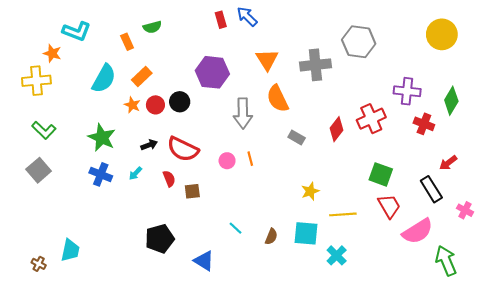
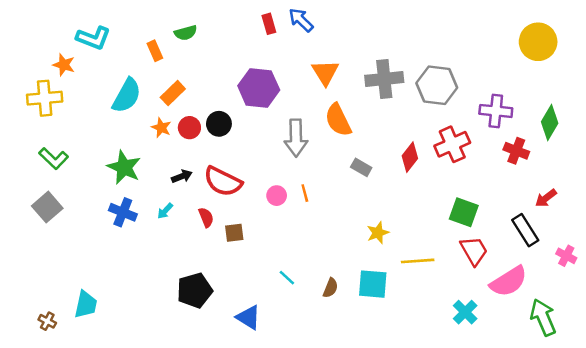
gray hexagon: (359, 42) -> (437, 85), moved
cyan cross: (337, 255) -> (465, 312), moved

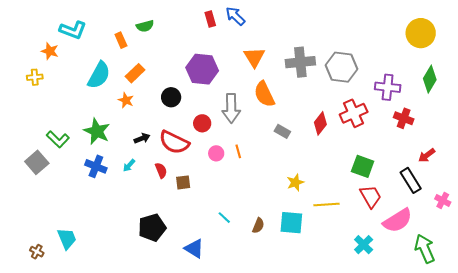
yellow cross: (45, 98) -> (35, 77), size x0.6
green diamond: (550, 123) -> (430, 79), moved
red circle: (189, 128) -> (202, 123), moved
green L-shape: (54, 158) -> (58, 139), moved
cyan trapezoid: (86, 305) -> (67, 239), turned -35

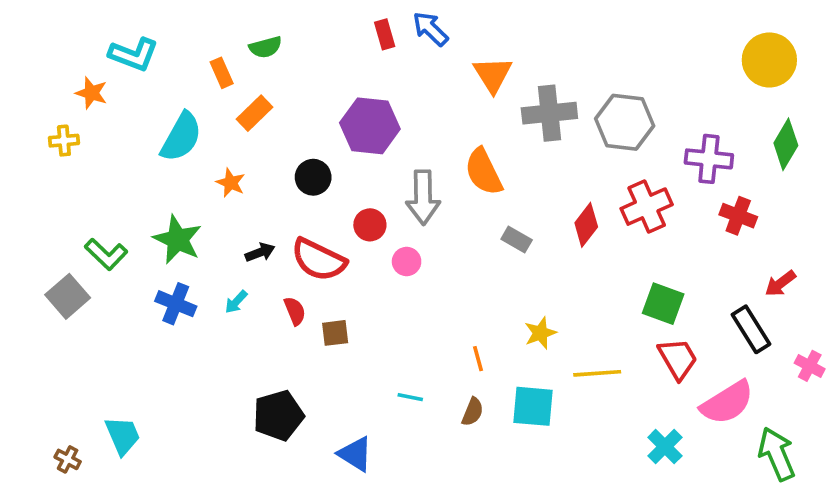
orange triangle: (254, 57) -> (493, 75), moved
orange rectangle: (135, 73) -> (254, 113), moved
orange line: (238, 151) -> (478, 359), moved
pink circle: (216, 153) -> (407, 262), moved
cyan line: (224, 218) -> (410, 397), turned -32

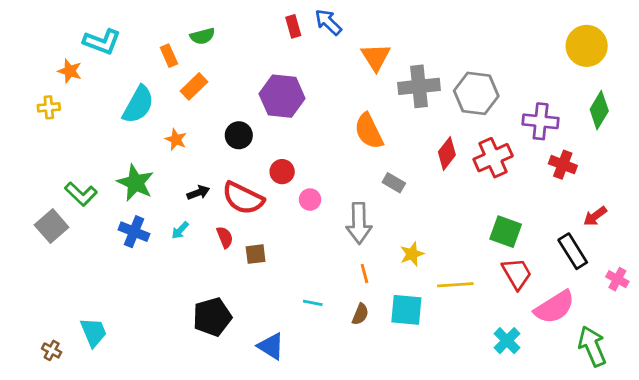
gray arrow: (423, 197) -> (359, 223), moved
red diamond: (586, 225) -> (447, 153), moved

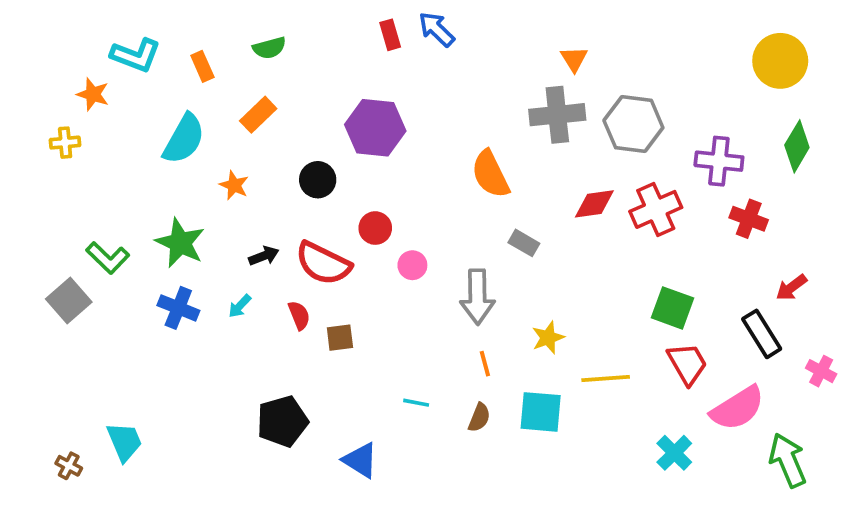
orange rectangle: (169, 56) -> (202, 66), moved
orange triangle: (376, 57) -> (574, 59), moved, size x0.7
red diamond: (447, 153) -> (594, 204), turned 44

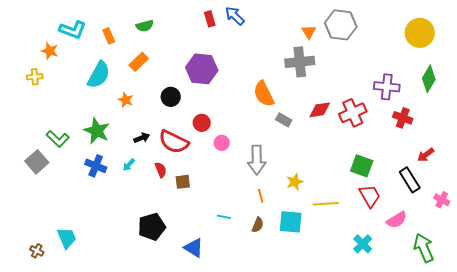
gray hexagon: (633, 124) -> (341, 25), moved
gray rectangle: (524, 243) -> (284, 120), moved
pink semicircle: (738, 408) -> (397, 220), size x0.7

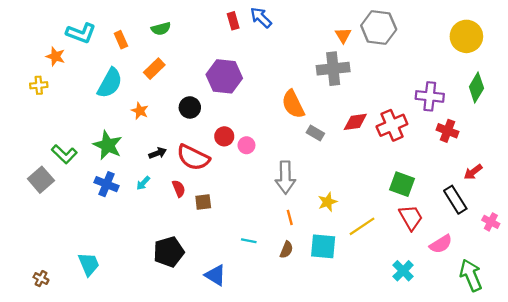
pink circle: (222, 143) -> (246, 145), moved
yellow line: (326, 204) -> (362, 226), turned -30
cyan trapezoid: (67, 238) -> (89, 264), moved

